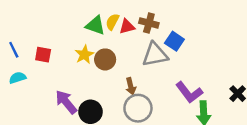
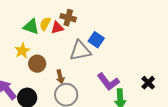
brown cross: (149, 23) -> (68, 18), moved
brown circle: (105, 59) -> (37, 64), moved

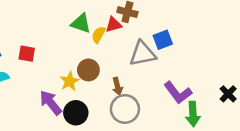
yellow semicircle: (45, 24) -> (98, 35), moved
blue square: (96, 40) -> (163, 40), turned 35
yellow star: (22, 51) -> (70, 81), moved

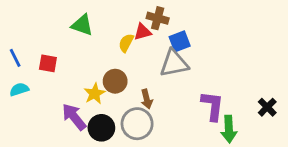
green triangle: (81, 23) -> (82, 25), moved
blue square: (163, 40) -> (180, 41), moved
purple L-shape: (178, 93) -> (212, 106), turned -136
gray circle: (125, 109) -> (137, 124), moved

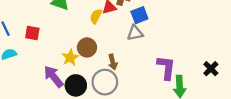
gray triangle: (174, 63) -> (135, 33), size x0.7

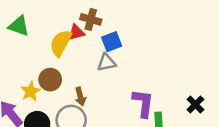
yellow semicircle: (96, 16) -> (61, 43), size x1.5

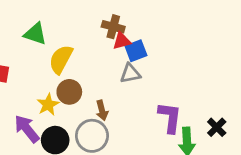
red triangle: (76, 32) -> (122, 41), moved
yellow semicircle: (61, 43) -> (61, 59), moved
black cross: (195, 104) -> (217, 127), moved

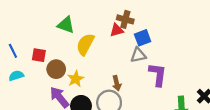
red triangle: (122, 41) -> (117, 30), moved
brown circle: (69, 92) -> (56, 69), moved
purple L-shape: (170, 117) -> (158, 75), moved

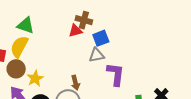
yellow semicircle: (85, 44) -> (19, 47), moved

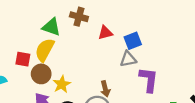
brown cross: (84, 20) -> (79, 17), moved

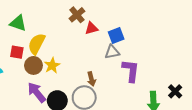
brown cross: (79, 17) -> (77, 15), moved, turned 35
green triangle: (51, 27) -> (18, 23), moved
yellow star: (62, 84) -> (52, 65), moved

